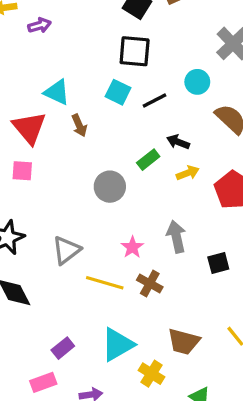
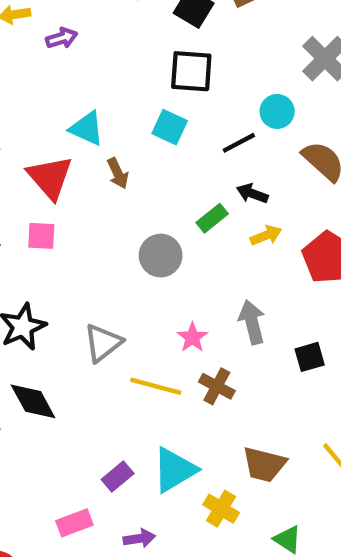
black line: (155, 101) -> (239, 143), moved
purple rectangle: (63, 348) -> (118, 476), moved

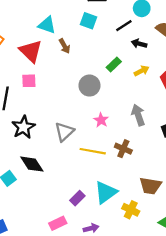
black arrow: (252, 193) -> (139, 44), moved
pink star: (192, 337) -> (101, 120), moved

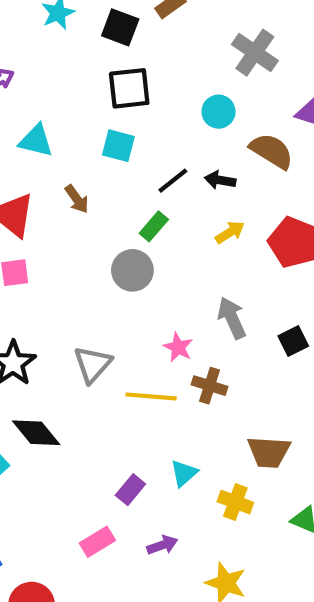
cyan triangle: (47, 25) -> (36, 141), moved
black line: (124, 26) -> (173, 181), moved
green rectangle: (114, 65) -> (154, 226), moved
pink star: (101, 120) -> (178, 347), moved
cyan triangle: (106, 192) -> (184, 473), size x0.6

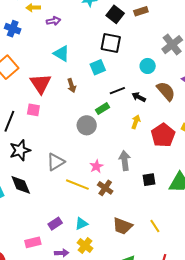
cyan square: (118, 146) -> (98, 67), turned 35
yellow arrow: (230, 232) -> (136, 122), turned -56
yellow cross: (235, 502) -> (85, 245), moved

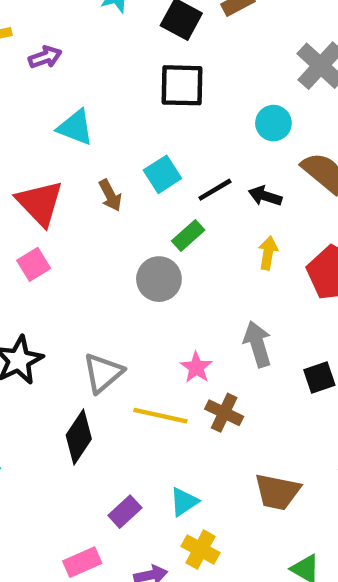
cyan square: (98, 67) -> (162, 174), moved
pink square: (33, 110) -> (34, 264), turned -32
black diamond: (21, 185) -> (79, 437), moved, turned 65

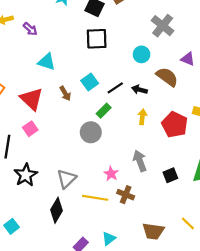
purple arrow: (45, 57) -> (30, 29), turned 64

